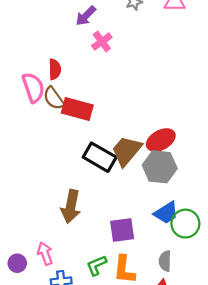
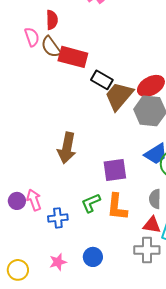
pink semicircle: (33, 88) -> (32, 37), size x0.7
black rectangle: (100, 157) -> (102, 80), moved, size x0.7
pink arrow: (45, 254) -> (34, 200), moved

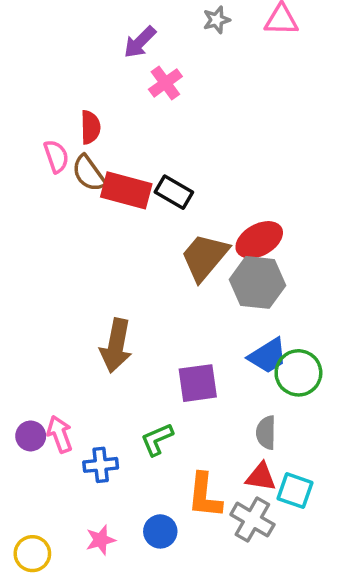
black rectangle: (102, 80) -> (174, 192), moved
orange L-shape: (117, 207) -> (205, 496), moved
gray cross: (147, 250) -> (252, 520), turned 30

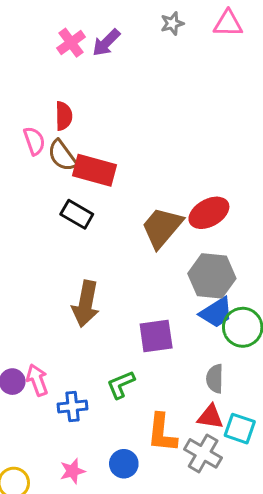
pink cross: (165, 83) -> (71, 43), moved
black rectangle: (174, 192) -> (77, 214), moved
gray hexagon: (257, 282) -> (212, 276), moved

